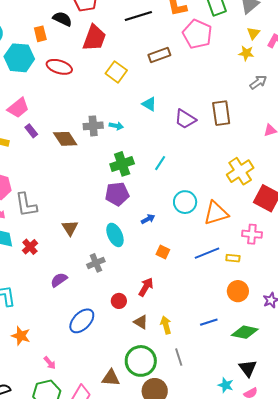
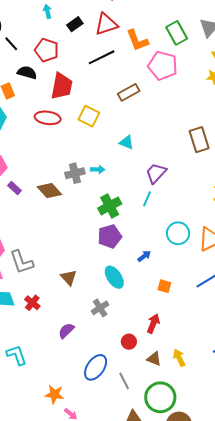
red ellipse: (59, 67) -> (48, 118), moved
purple trapezoid: (185, 119) -> (156, 173), moved, turned 110
orange star: (21, 336) -> (54, 394), moved
gray line: (179, 357) -> (124, 381), moved

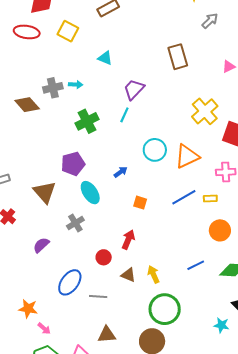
purple pentagon: (110, 236) -> (73, 164), moved
brown triangle: (69, 278) -> (45, 192), size x1.4
gray line: (124, 381) -> (98, 296), turned -60
green circle: (160, 397) -> (165, 309), moved

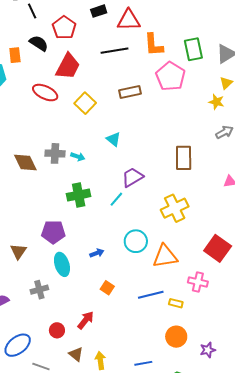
yellow cross: (205, 111) -> (175, 208), moved
brown triangle: (45, 192) -> (18, 251), size x0.7

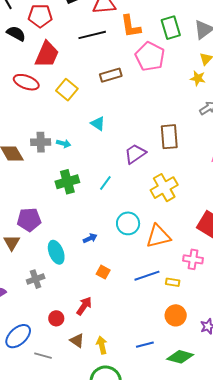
red pentagon: (64, 28) -> (40, 16), turned -30
purple trapezoid: (132, 177) -> (135, 154), moved
purple pentagon: (53, 232) -> (29, 220), moved

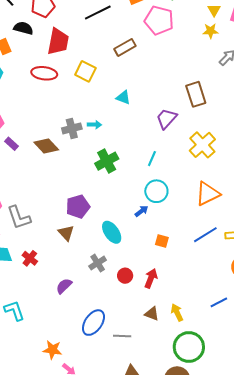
cyan line: (105, 183) -> (152, 159), moved
cyan circle: (128, 223) -> (156, 191), moved
red circle: (56, 318) -> (125, 276), moved

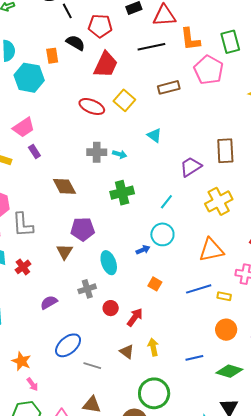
red ellipse: (44, 73) -> (92, 107), moved
brown diamond: (46, 146) -> (64, 186), moved
yellow arrow: (177, 313) -> (153, 347), moved

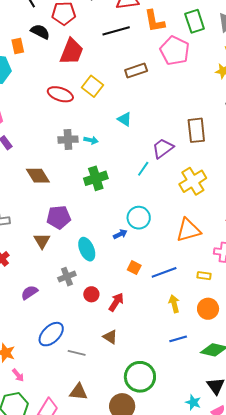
cyan line: (166, 202) -> (143, 169), moved
blue line: (199, 289) -> (164, 272), moved
yellow arrow: (153, 347) -> (174, 304), moved

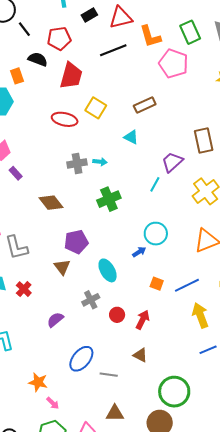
brown rectangle: (136, 71) -> (145, 105), moved
yellow arrow: (174, 304) -> (200, 315), size x1.4

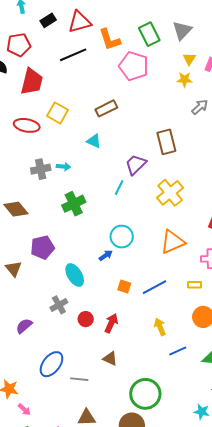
brown triangle: (62, 267) -> (14, 269), moved
yellow arrow: (200, 315) -> (160, 327), moved, size x0.7

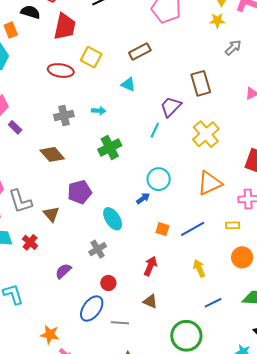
gray cross: (41, 169) -> (64, 115), moved
red circle: (86, 319) -> (108, 283), moved
blue line: (178, 351) -> (213, 303), moved

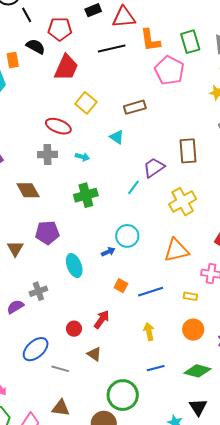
red ellipse: (61, 71) -> (58, 126), moved
gray cross: (98, 249) -> (38, 291), moved
red circle: (108, 283) -> (74, 329), moved

